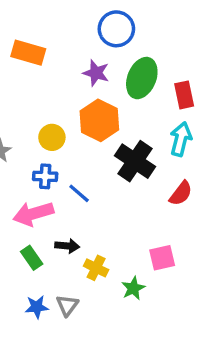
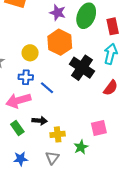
yellow cross: (96, 268) -> (58, 134), turned -32
gray triangle: (67, 305) -> (52, 158), moved

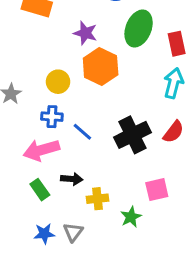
purple star: (58, 13) -> (85, 33), moved
black cross: (82, 68) -> (132, 135), moved, turned 30
gray triangle: (52, 158) -> (73, 232), moved

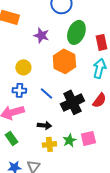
orange hexagon: (101, 66) -> (64, 61), moved
blue line: (82, 132) -> (46, 93), moved
black arrow: (72, 179) -> (44, 125), moved
green star: (131, 217) -> (69, 140), moved

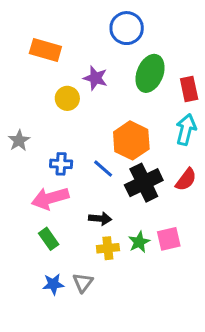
orange hexagon: (64, 61) -> (131, 140), moved
yellow circle: (23, 67) -> (67, 98), moved

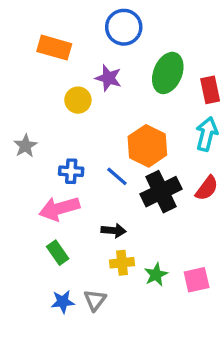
blue circle: (127, 28) -> (124, 27), moved
pink square: (169, 239) -> (197, 280), moved
green star: (139, 242) -> (156, 275), moved

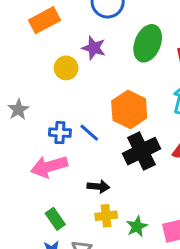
orange rectangle: (54, 48) -> (45, 20), turned -44
blue line: (117, 176) -> (89, 133), moved
green rectangle: (58, 253) -> (55, 219), moved

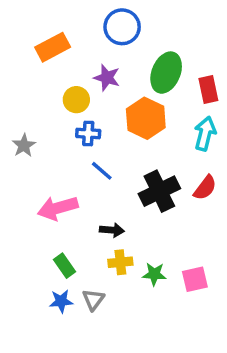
orange hexagon: (129, 110) -> (146, 118), moved
blue cross: (60, 133) -> (88, 134), moved
green star: (137, 227) -> (154, 274), turned 30

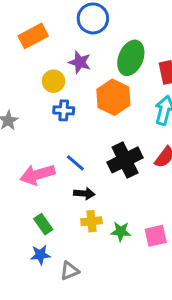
blue line: (102, 171) -> (75, 163), moved
gray triangle: (93, 300) -> (70, 271), moved, turned 30

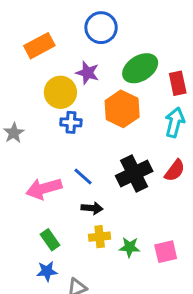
green ellipse: (131, 58) -> (140, 68), turned 36
yellow circle: (54, 81) -> (60, 92), size x1.4

